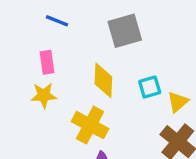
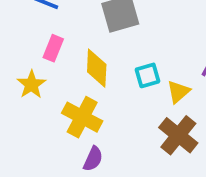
pink rectangle: (47, 62) -> (53, 48), moved, turned 30
yellow star: (44, 95) -> (31, 84), turned -30

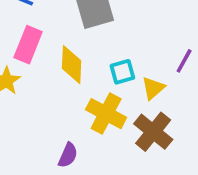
pink rectangle: (53, 48) -> (28, 45), size x1.4
yellow cross: (82, 117) -> (106, 114), moved

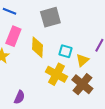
cyan square: (122, 72) -> (65, 51), turned 32
purple semicircle: (68, 155) -> (19, 97), moved

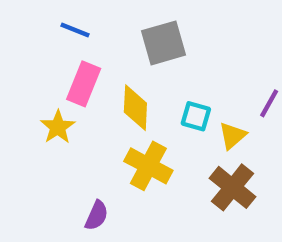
yellow cross: (56, 74) -> (148, 166), moved

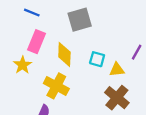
yellow triangle: (233, 136) -> (117, 70), turned 35
yellow cross: (148, 166) -> (56, 86), moved

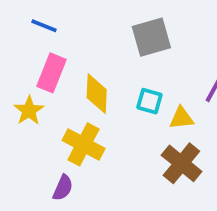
gray square: (80, 20) -> (151, 37), moved

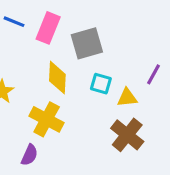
gray square: (151, 37) -> (87, 43), moved
pink rectangle: (52, 73) -> (48, 28), moved

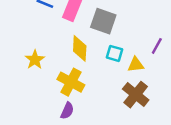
gray square: (87, 43) -> (103, 21), turned 35
purple semicircle: (29, 155) -> (67, 111), moved

